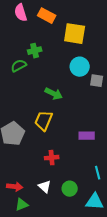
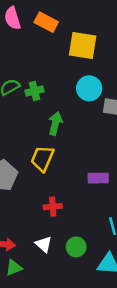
green cross: (35, 51) -> (35, 91), moved
green arrow: (54, 94) -> (55, 123), turned -102

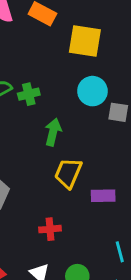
yellow trapezoid: (42, 159) -> (68, 173), moved

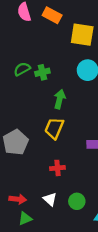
yellow trapezoid: (68, 173) -> (54, 128), moved

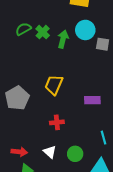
green cross: (42, 72) -> (43, 32), turned -32
green arrow: (60, 99) -> (63, 39), moved

